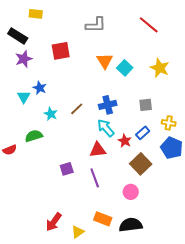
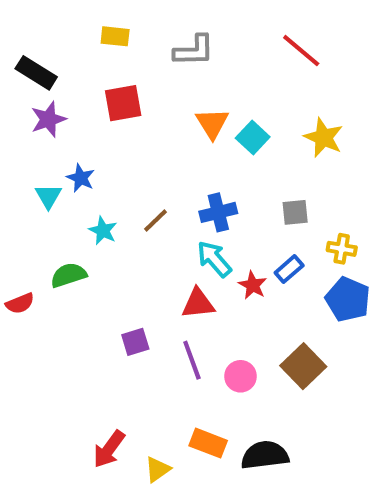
yellow rectangle: (36, 14) -> (115, 36), moved
brown square: (141, 164) -> (303, 366), moved
pink circle: (131, 192) -> (241, 376), moved

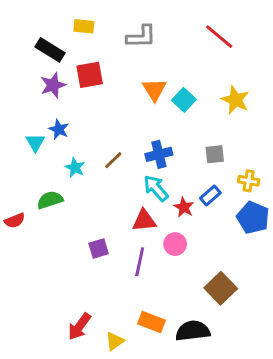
black rectangle: (36, 73) -> (50, 50), moved
purple star: (48, 119) -> (53, 85), moved
purple line: (192, 360) -> (140, 262), turned 32
brown square: (303, 366) -> (221, 288), moved
pink circle: (241, 376) -> (175, 244), moved

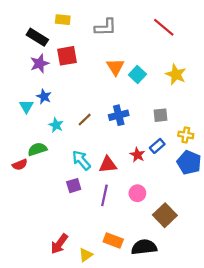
cyan arrow: (156, 188) -> (81, 160), moved
red semicircle: (15, 221) -> (20, 165), moved
pink circle: (175, 244) -> (137, 193), moved

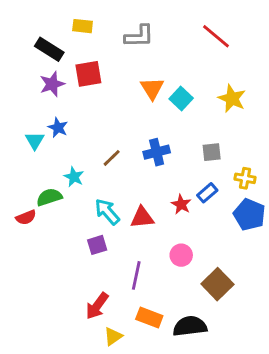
cyan star: (56, 125) -> (74, 177), moved
purple line: (104, 195) -> (136, 275), moved
red arrow: (59, 244) -> (97, 306), moved

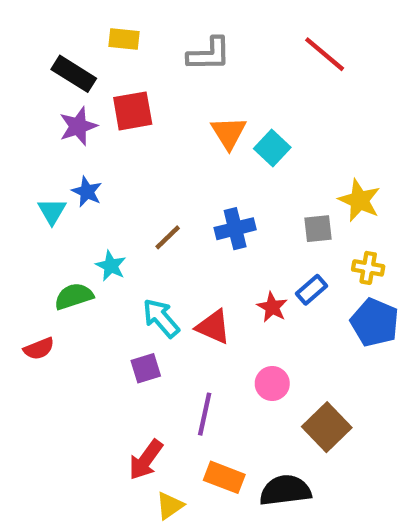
yellow star: (232, 99) -> (359, 200), moved
red semicircle: (26, 217) -> (39, 349), moved
red triangle: (142, 217) -> (213, 327), turned 30

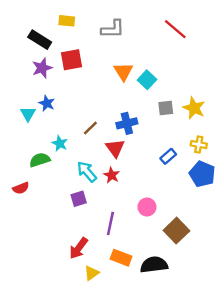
gray square: (318, 229) -> (166, 108), moved
red star: (272, 307) -> (112, 175), moved
red triangle: (213, 327) -> (115, 148), moved, turned 30

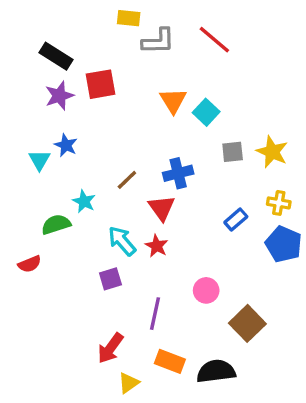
yellow rectangle: (67, 21) -> (129, 18), moved
red line: (175, 29) -> (214, 40), moved

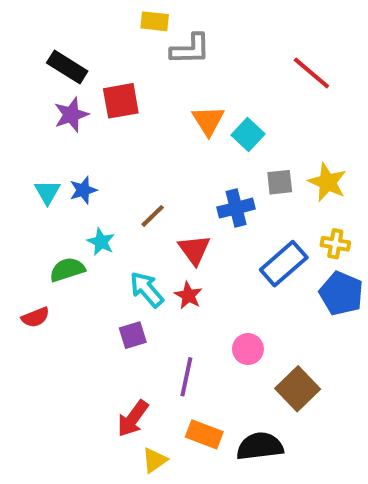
red line: (214, 40) -> (311, 73), moved
blue star: (66, 145) -> (83, 190), moved, turned 30
blue cross: (178, 173) -> (236, 208), moved
blue rectangle: (236, 219) -> (284, 264), size x1.6

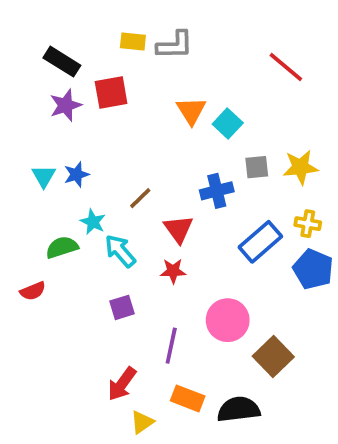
yellow rectangle: (155, 21) -> (133, 42), moved
yellow star: (327, 182) -> (300, 167), turned -30
cyan arrow: (147, 289) -> (120, 251), moved
red star: (188, 295) -> (173, 271), turned -30
pink circle: (248, 349) -> (228, 320), size x1.5

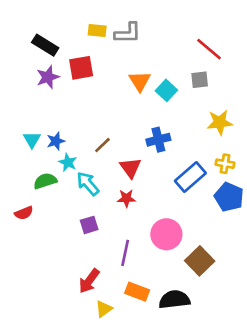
gray square: (257, 167) -> (200, 80), moved
blue star: (76, 174) -> (56, 141), moved
cyan triangle: (44, 176) -> (32, 140), moved

